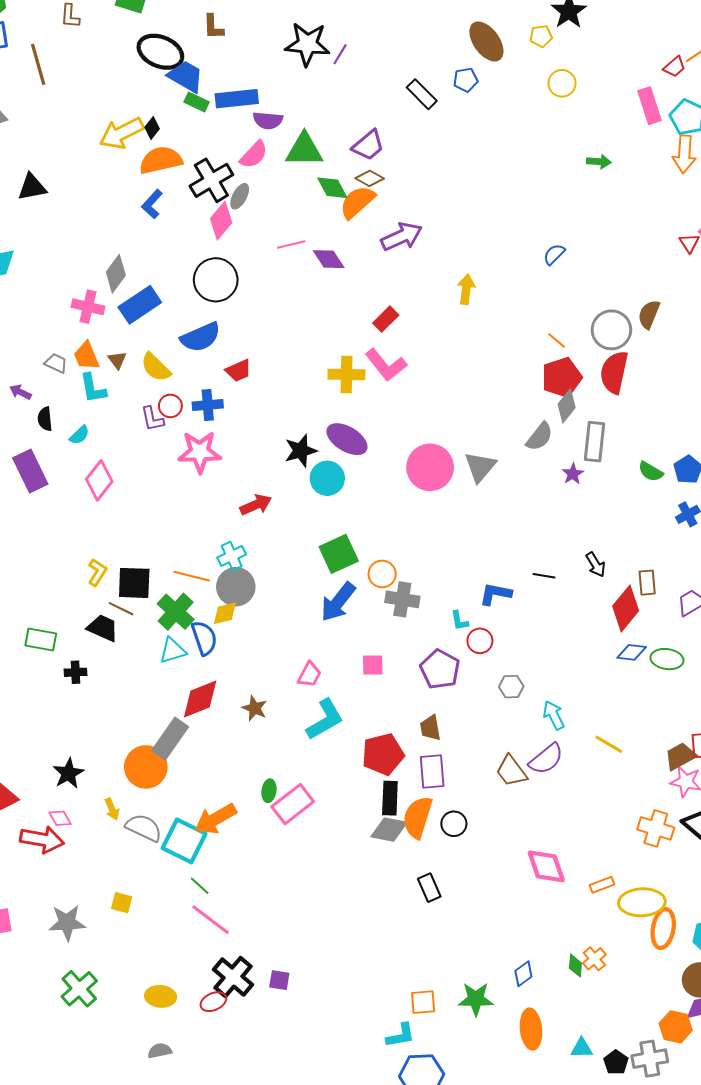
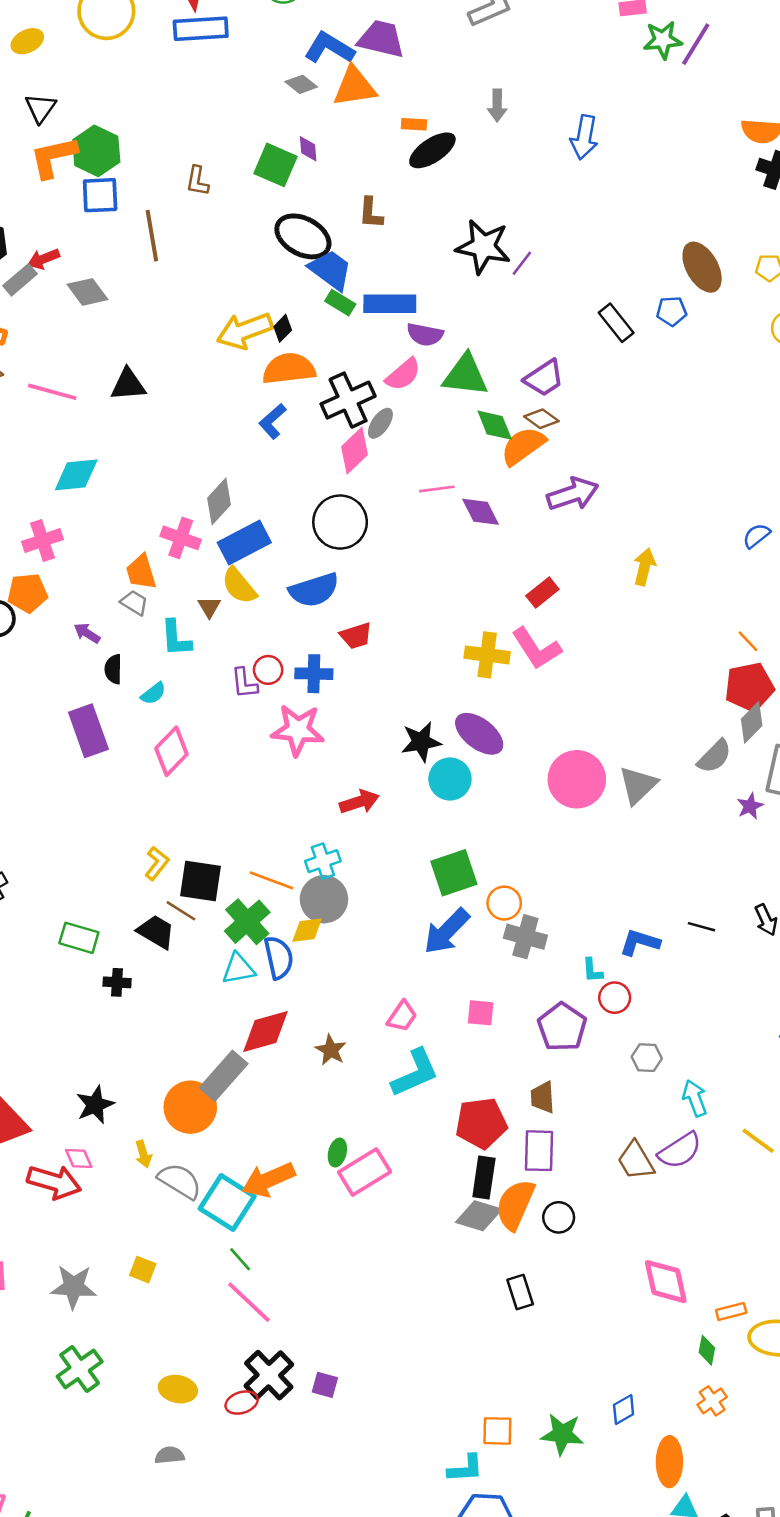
orange trapezoid: (86, 356) -> (141, 572), moved
yellow semicircle: (156, 367) -> (239, 586), moved
green diamond: (575, 966) -> (707, 1350), moved
orange ellipse: (531, 1029) -> (669, 1462), moved

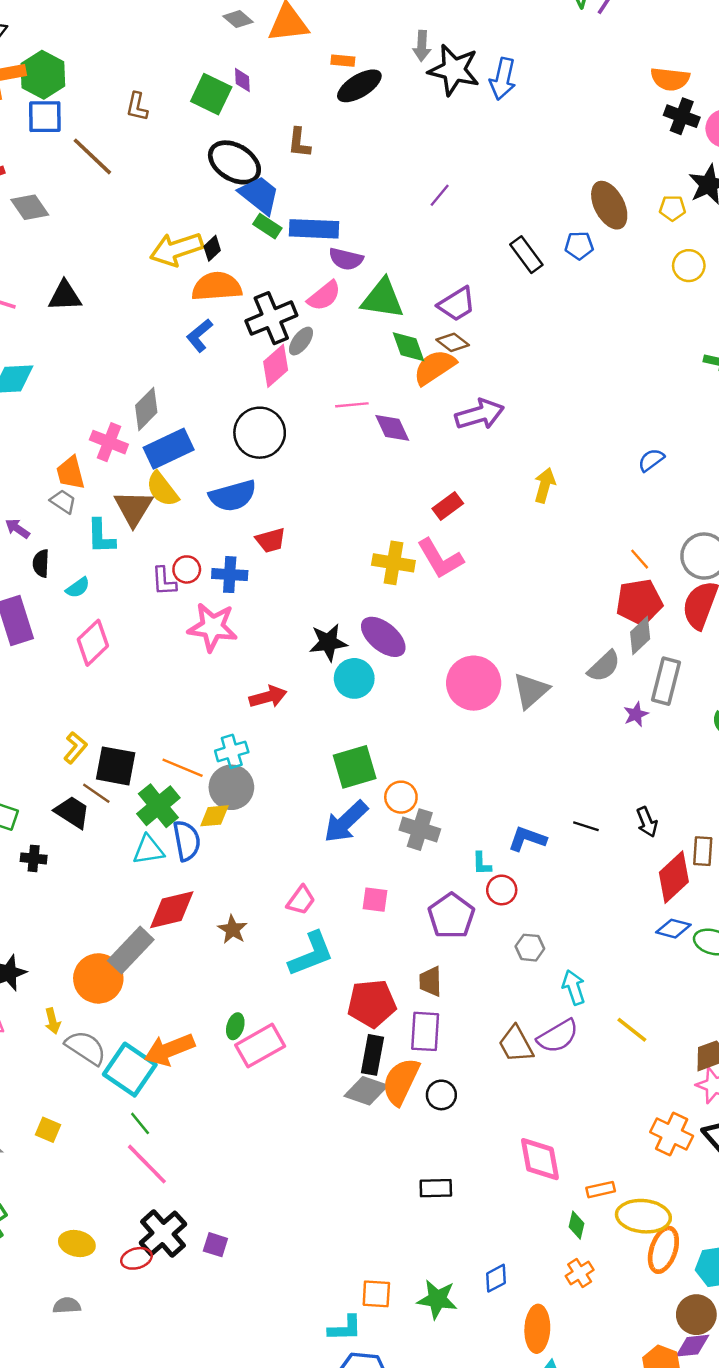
brown line: (152, 236) -> (92, 156), turned -39
black star: (483, 247) -> (454, 70), moved
brown triangle: (209, 607) -> (133, 508), size x1.8
black rectangle: (520, 1292) -> (436, 1188), moved, turned -76

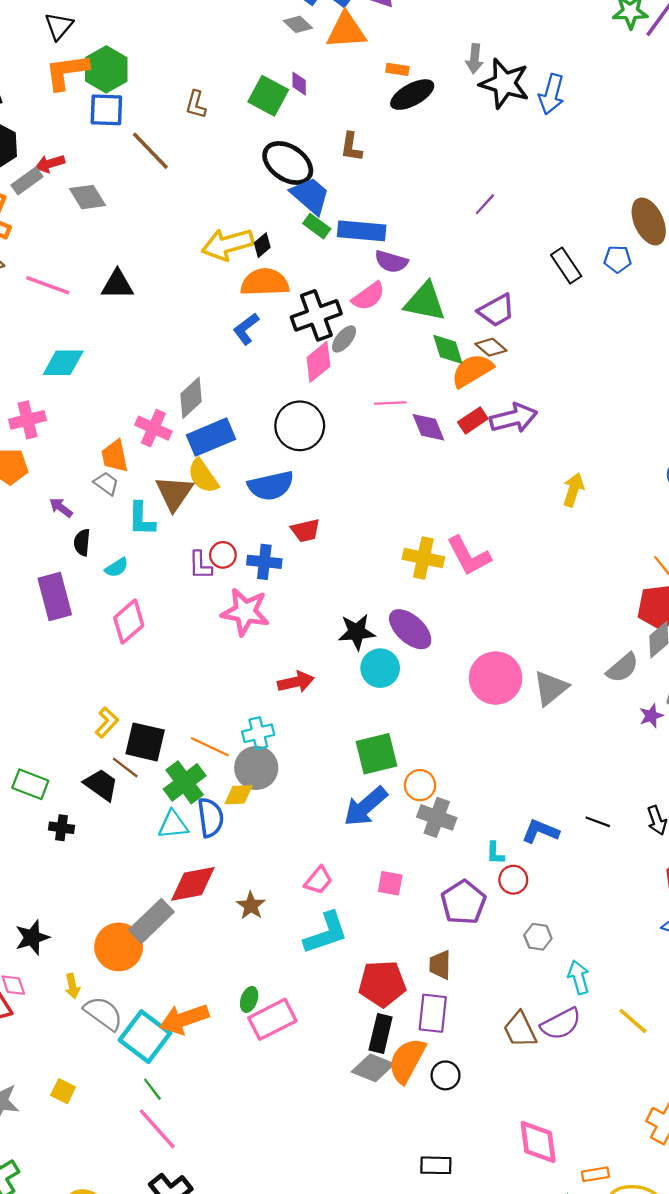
red rectangle: (448, 506) -> (473, 420), moved

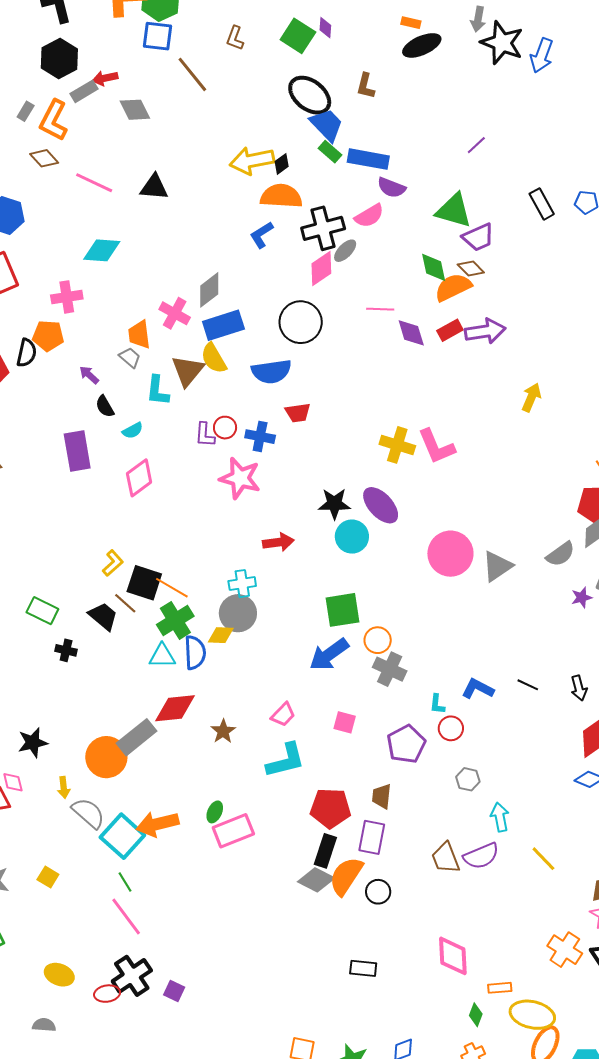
green triangle: (425, 302) -> (454, 211), moved
black semicircle: (82, 542) -> (105, 406), turned -40
orange line: (210, 747) -> (172, 588), moved

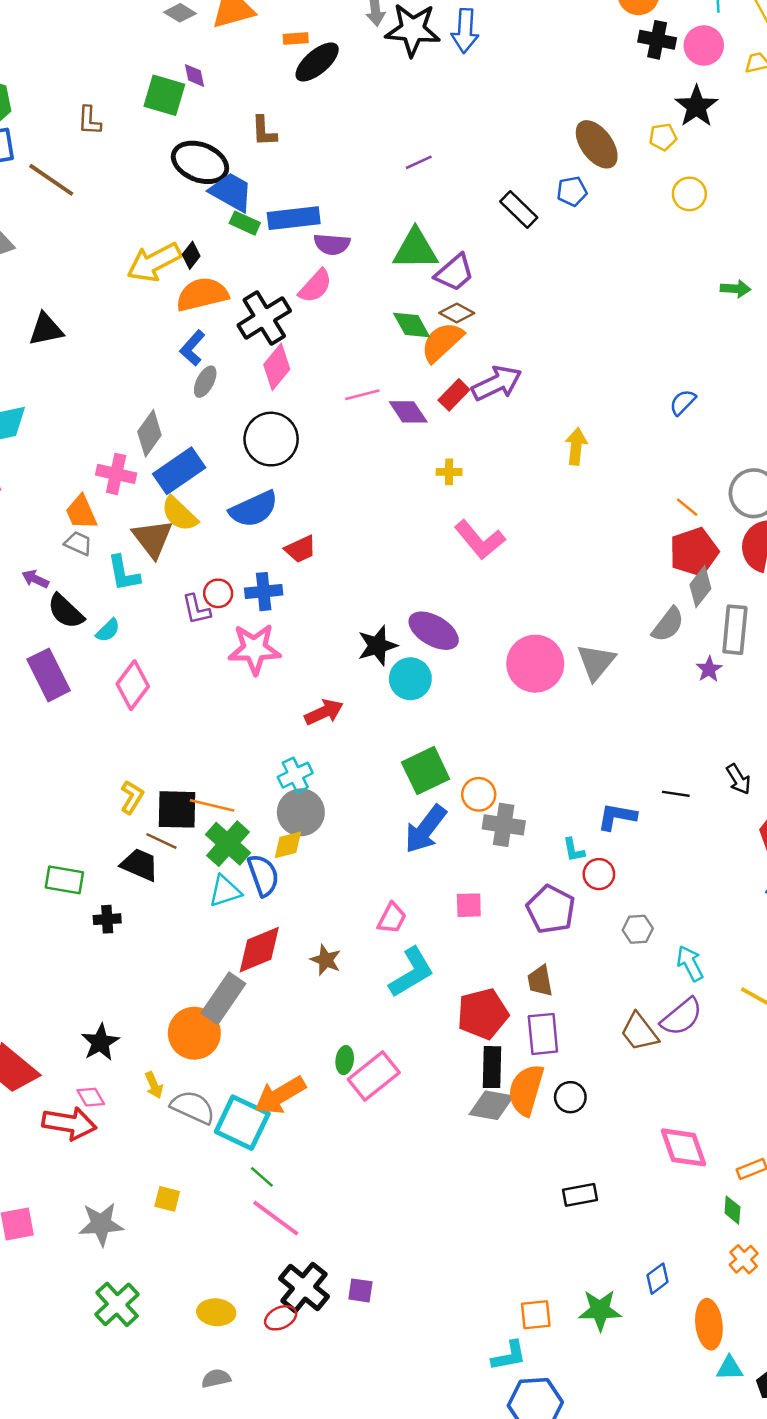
purple line: (476, 145) -> (419, 162), turned 35
gray ellipse: (345, 251) -> (205, 382), moved
black semicircle: (105, 406) -> (66, 611), size x1.4
yellow cross: (397, 445) -> (449, 472), moved, size x0.6

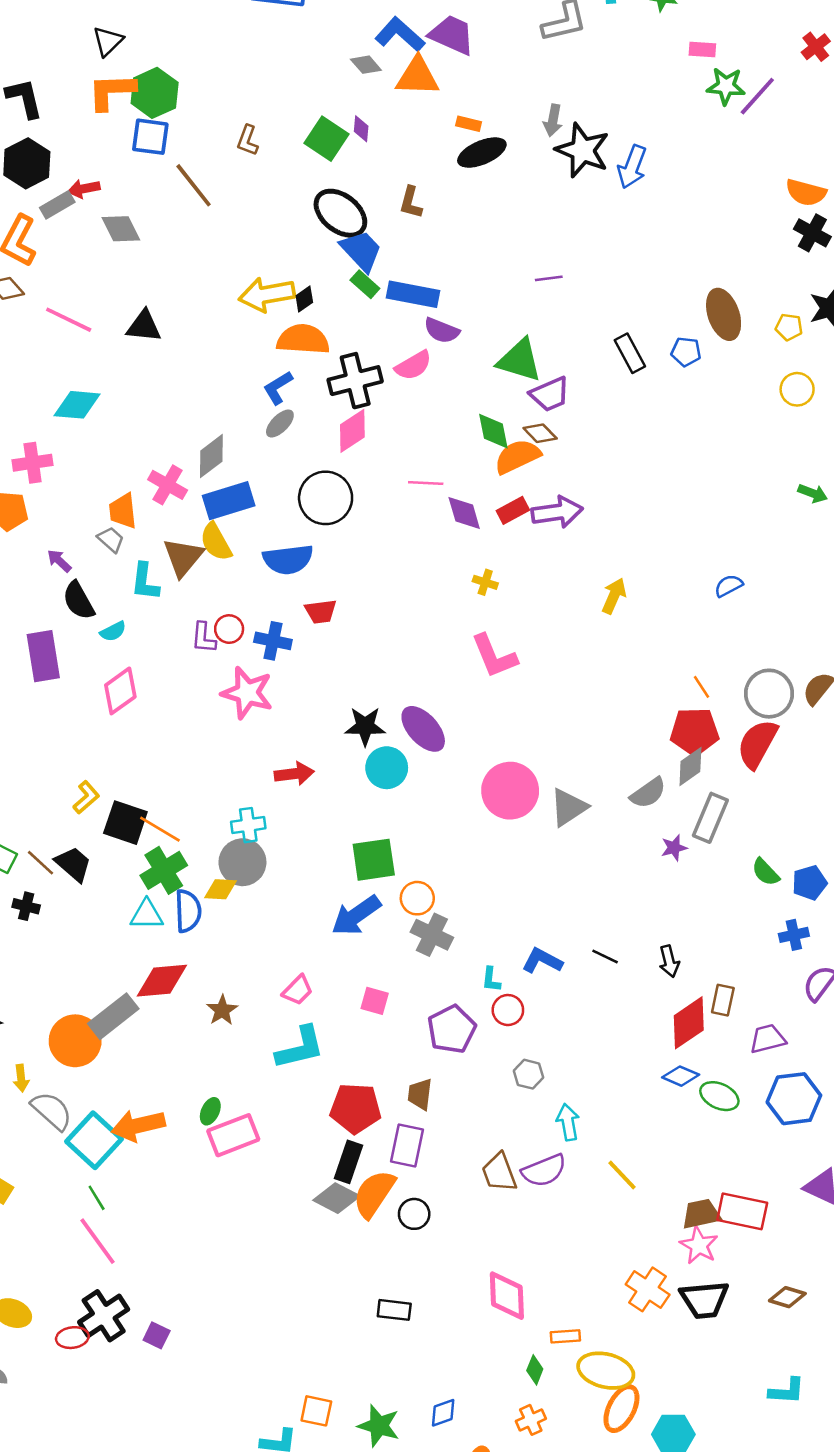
brown line: (161, 841) -> (40, 863), moved

